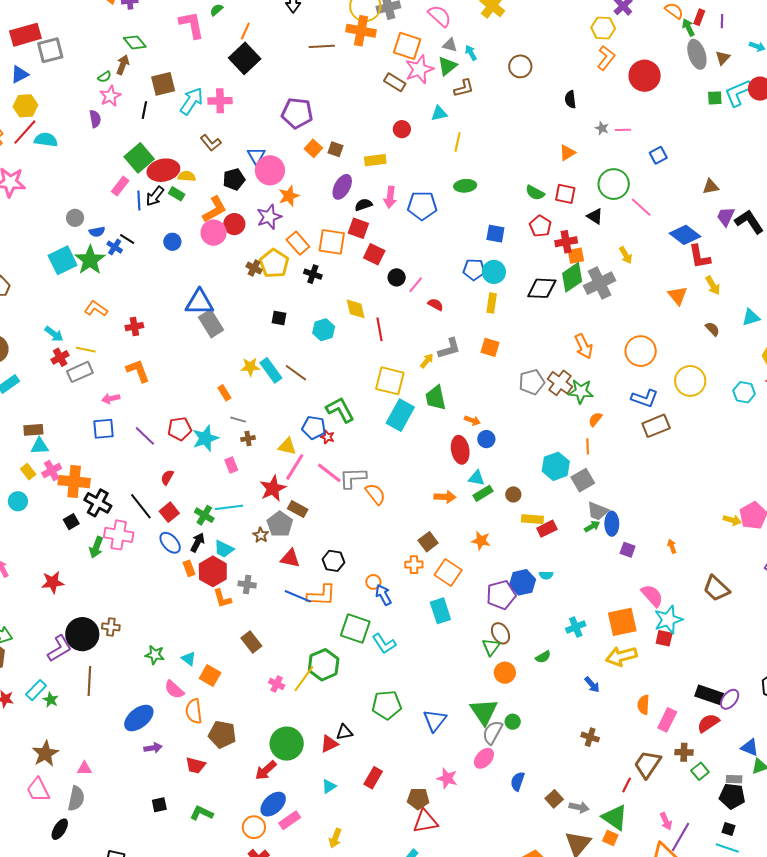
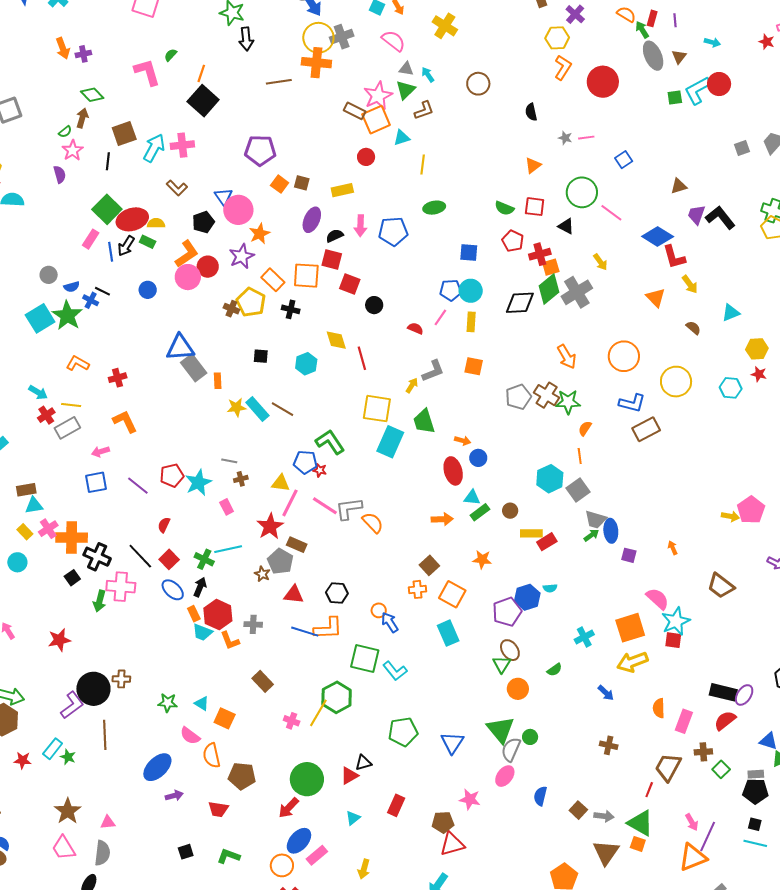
orange square: (407, 46) -> (376, 120), moved, turned -36
pink line: (416, 285) -> (440, 317), moved
orange rectangle: (224, 393) -> (218, 381), moved, turned 35
cyan trapezoid: (224, 549) -> (202, 632), moved

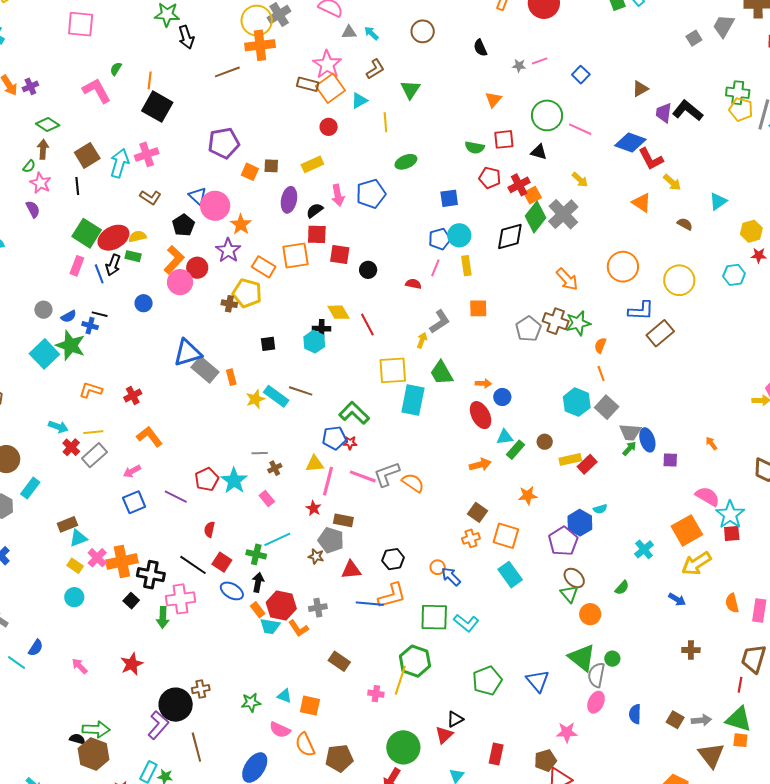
green triangle: (406, 90) -> (410, 90), moved
black cross: (291, 309) -> (322, 329), moved
red star: (270, 526) -> (314, 508), size x0.6

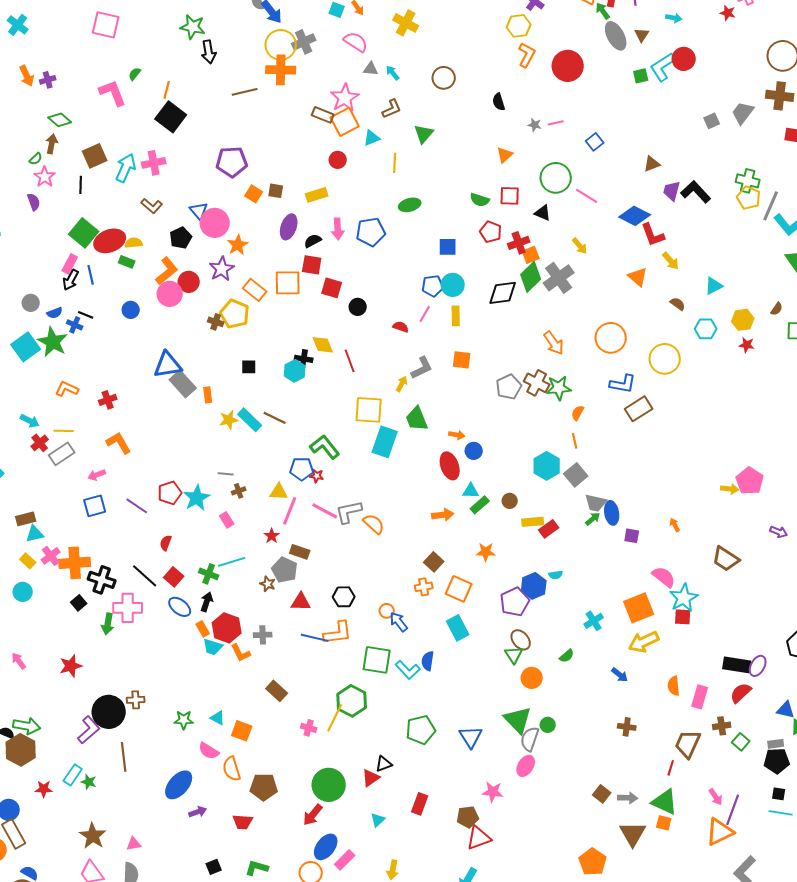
black arrow: (113, 265) -> (71, 280), moved
cyan hexagon: (734, 275) -> (706, 329), moved
blue semicircle: (635, 714) -> (428, 661), moved

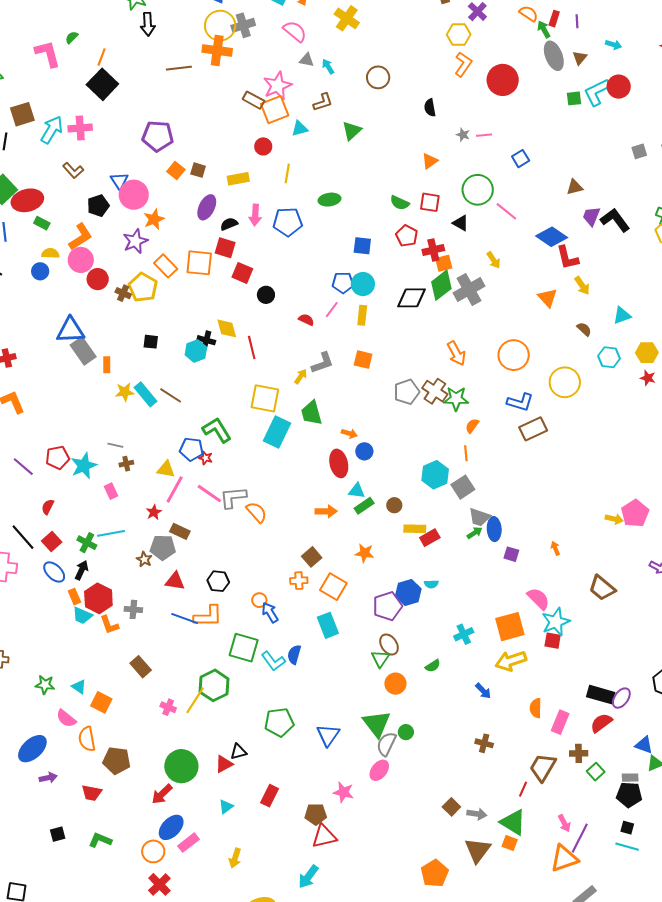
yellow line: (395, 163) -> (287, 173), moved
yellow semicircle: (134, 243) -> (50, 253), moved
red circle: (189, 282) -> (98, 279), moved
gray pentagon: (285, 570) -> (163, 547), turned -30

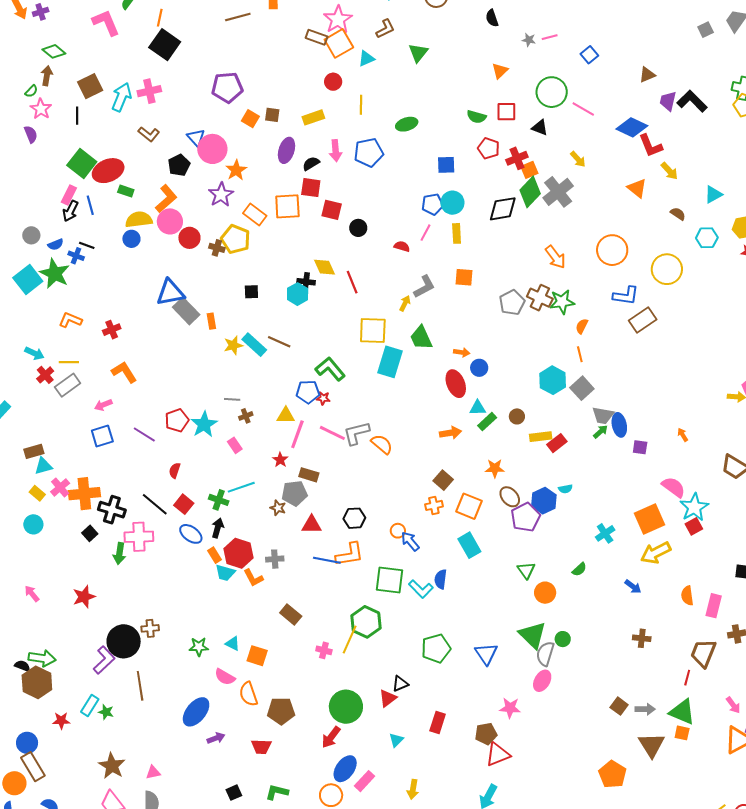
yellow semicircle: (50, 253) -> (139, 220), size x1.5
red square: (553, 641) -> (694, 526), turned -30
brown ellipse: (389, 645) -> (510, 497), moved

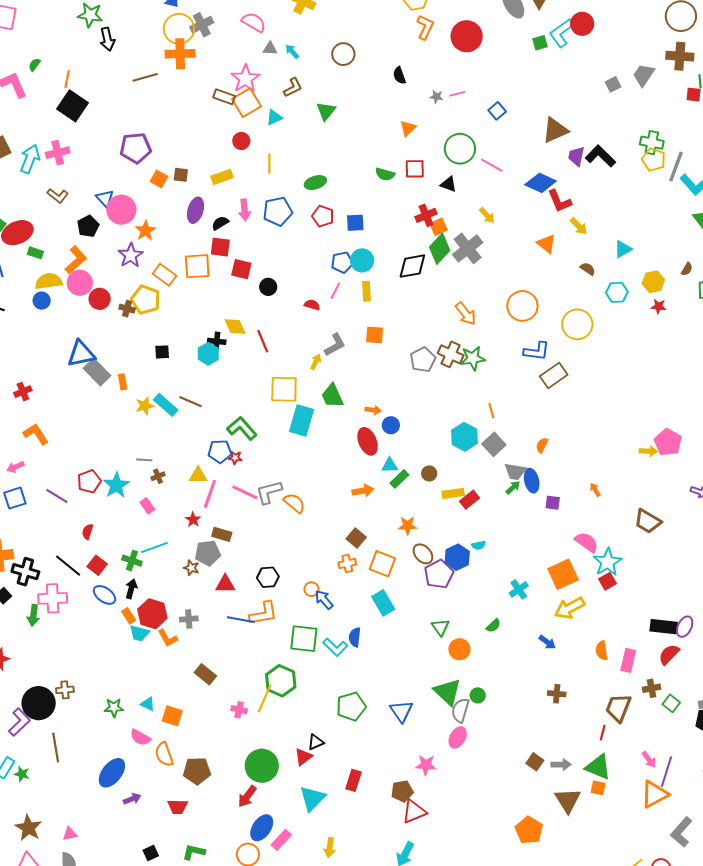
brown triangle: (647, 75) -> (555, 130), size x1.6
red pentagon: (489, 148) -> (323, 216), moved
orange semicircle: (582, 326) -> (542, 445), moved
cyan triangle: (396, 740) -> (312, 798), size x1.8

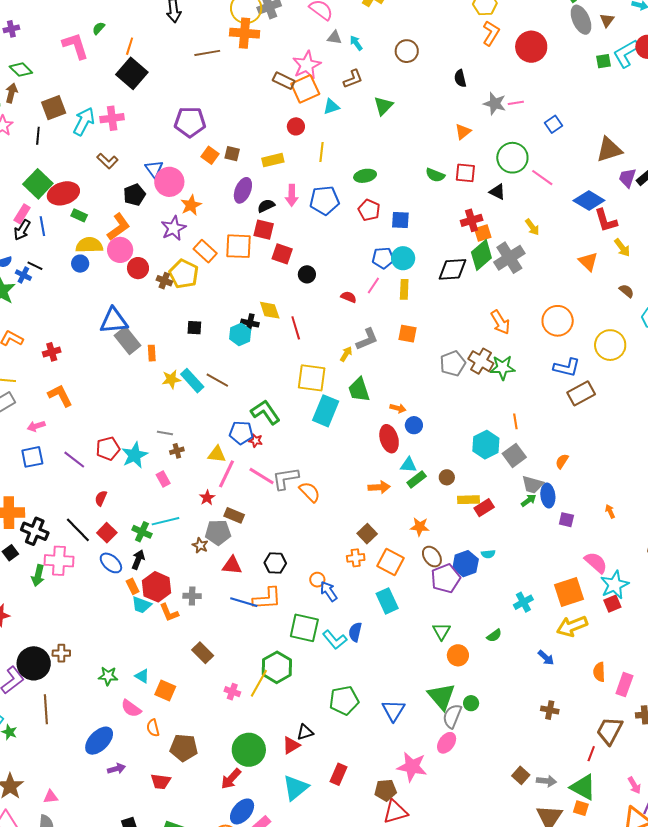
gray star: (436, 97) -> (495, 104), size x1.6
orange semicircle: (164, 754) -> (153, 728), size x0.7
pink star: (426, 765) -> (412, 767), size x1.4

